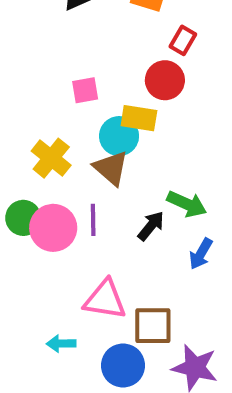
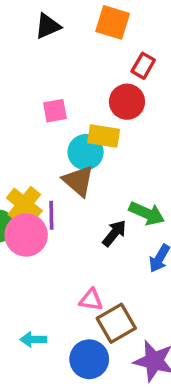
yellow cross: (51, 158) -> (24, 204), moved
purple line: (93, 220) -> (51, 215), moved
pink triangle: (105, 300) -> (91, 300), moved, size x0.6
brown square: (153, 326) -> (116, 323), turned -30

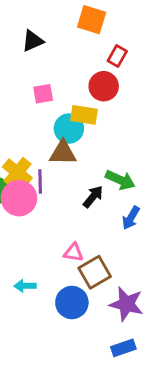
black triangle: (48, 26) -> (33, 41), moved
brown triangle: (78, 181) -> (63, 153), turned -40

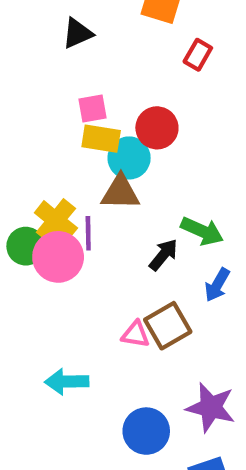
red circle: (104, 86) -> (157, 128), moved
yellow rectangle: (84, 115) -> (101, 139), moved
brown square: (95, 272) -> (168, 326), moved
cyan arrow: (25, 286) -> (67, 382), size x1.4
blue circle: (72, 302) -> (146, 431), moved

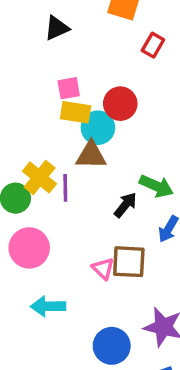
pink circle: (58, 257) -> (29, 248), moved
brown square: (168, 326) -> (129, 262), turned 33
pink triangle: (135, 334) -> (103, 269), turned 35

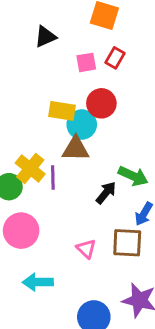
red rectangle: (153, 45) -> (115, 58), moved
pink square: (69, 88) -> (86, 62), moved
brown square: (129, 262) -> (127, 243), moved

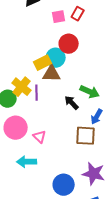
yellow rectangle: (62, 111) -> (43, 63), moved, turned -36
black arrow: (106, 193) -> (72, 103), turned -84
pink triangle: (86, 249) -> (40, 137), moved

